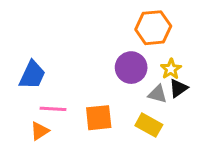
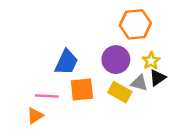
blue trapezoid: (32, 75) -> (66, 62), moved
orange square: (99, 118) -> (82, 90), moved
yellow rectangle: (149, 125) -> (120, 92), moved

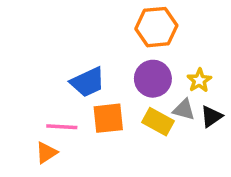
orange hexagon: (135, 24) -> (156, 27), moved
blue trapezoid: (66, 62) -> (88, 82), turned 40
black triangle: (158, 78) -> (211, 116), moved

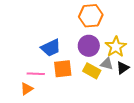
yellow star: (199, 80) -> (116, 47), size x1.5

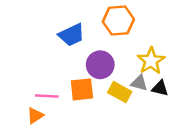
purple circle: (89, 46) -> (100, 65), moved
blue trapezoid: (51, 48) -> (72, 35), moved
black triangle: (123, 68) -> (160, 88), turned 48

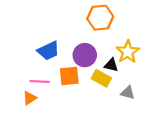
blue trapezoid: (72, 35) -> (48, 51), moved
gray triangle: (139, 83) -> (128, 93), moved
black triangle: (160, 88) -> (111, 65), moved

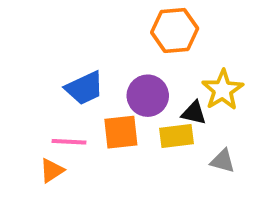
yellow rectangle: (101, 78) -> (177, 136), turned -36

